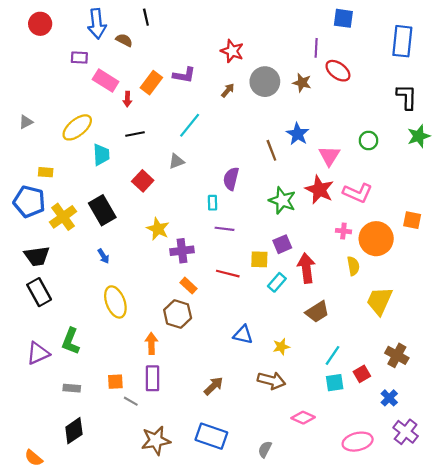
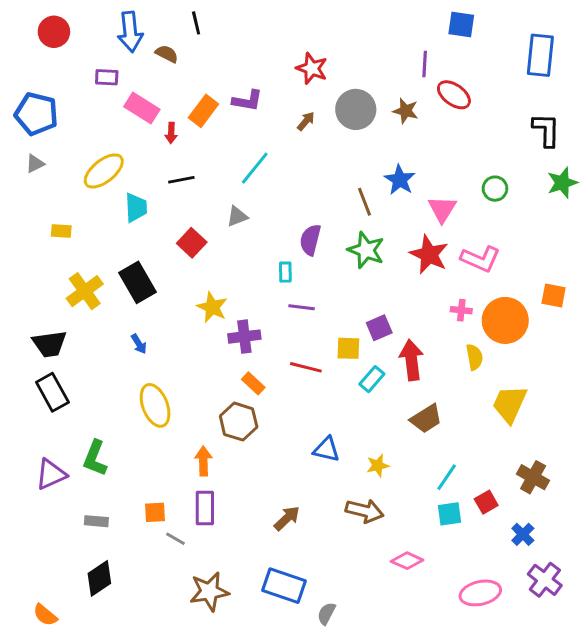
green star: (282, 201) -> (366, 250), moved
blue pentagon: (29, 202) -> (36, 114), moved
gray semicircle: (265, 449) -> (326, 613), moved

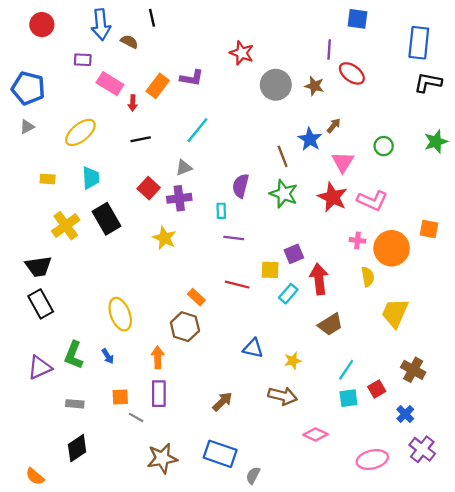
brown arrow: (306, 121) -> (334, 126), moved
black L-shape: (546, 130) -> (428, 82), moved, turned -80
cyan trapezoid: (136, 208) -> (91, 178), moved
purple cross: (244, 337) -> (179, 198), moved
blue arrow: (139, 344) -> (108, 356), moved

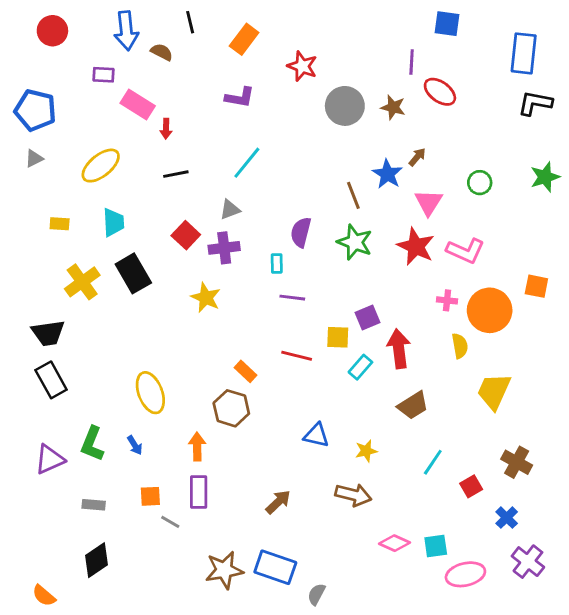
orange rectangle: (158, 86) -> (244, 39), moved
cyan square: (348, 398) -> (436, 546), moved
brown star: (162, 458) -> (224, 570), moved

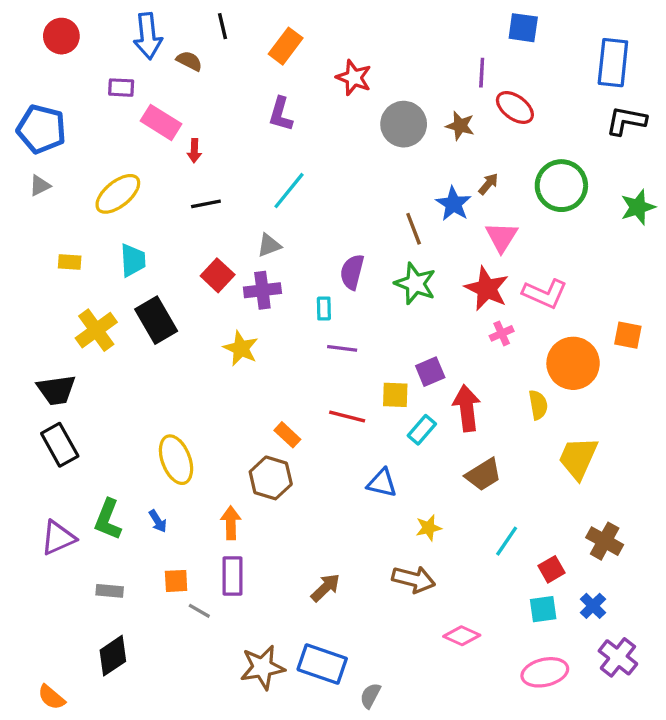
purple L-shape: (240, 97) -> (281, 114), turned 96
green circle: (480, 183) -> (561, 186), moved, size x1.8
pink cross: (447, 300) -> (502, 333), moved, turned -30
blue triangle: (316, 435) -> (382, 483), moved
cyan square: (436, 546) -> (543, 609), moved

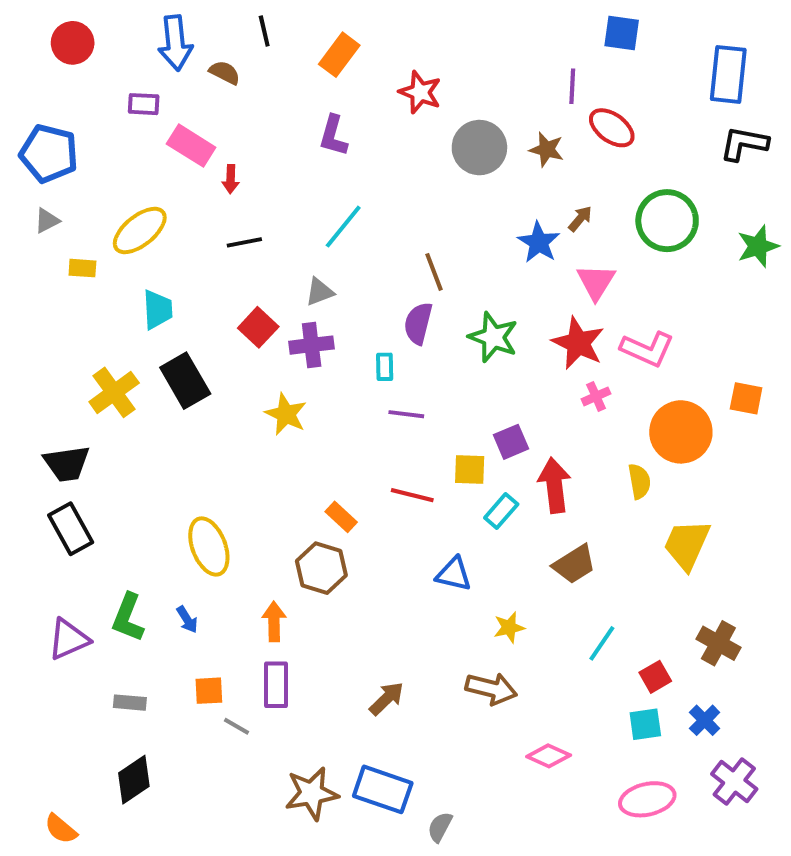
brown line: (414, 229) -> (434, 272), moved
yellow rectangle: (70, 262) -> (82, 268), moved

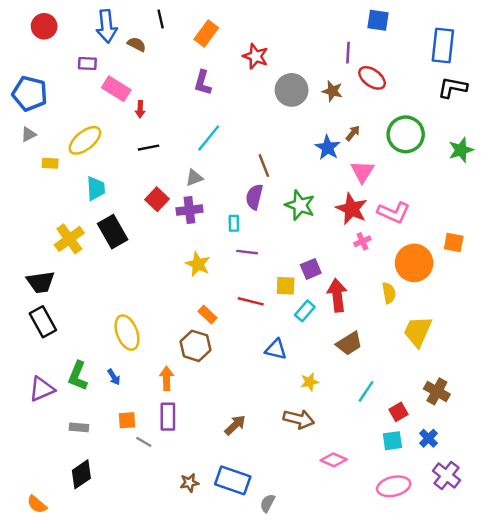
yellow star: (286, 414) -> (198, 264), moved
brown star: (312, 793) -> (189, 483), size x0.6

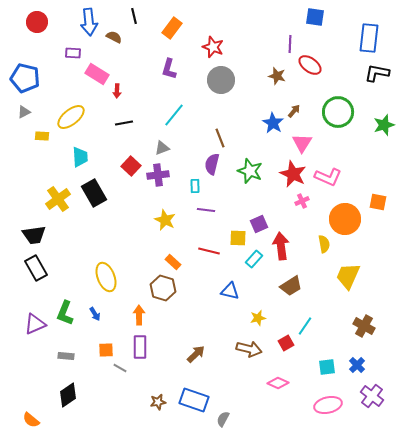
gray circle: (292, 90) -> (221, 80), moved
red square: (398, 412) -> (286, 343), moved

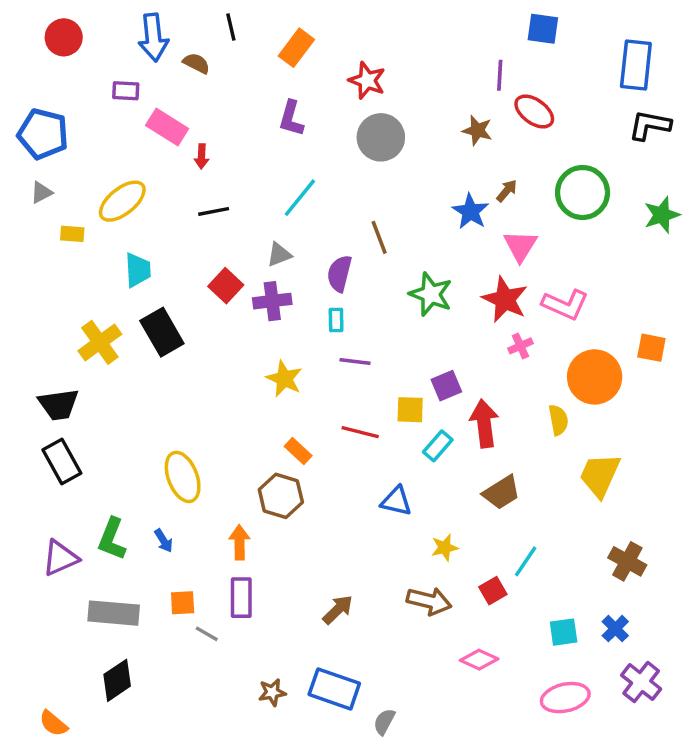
purple semicircle: (212, 164) -> (339, 274), moved
gray rectangle: (66, 356) -> (114, 613), size x1.8

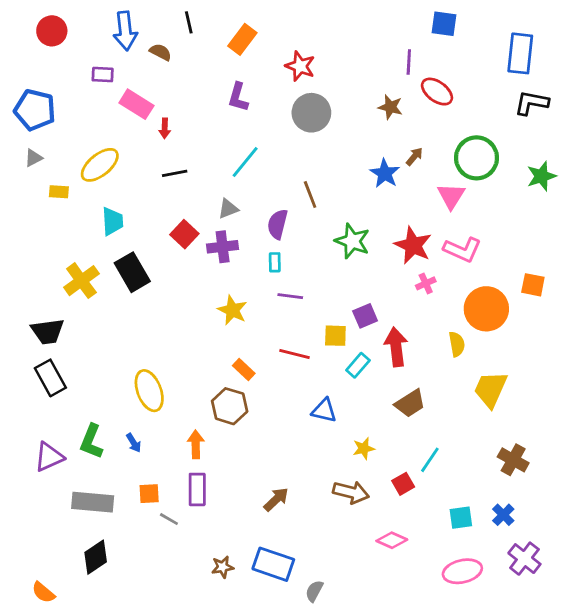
pink triangle: (520, 246) -> (451, 196), moved

